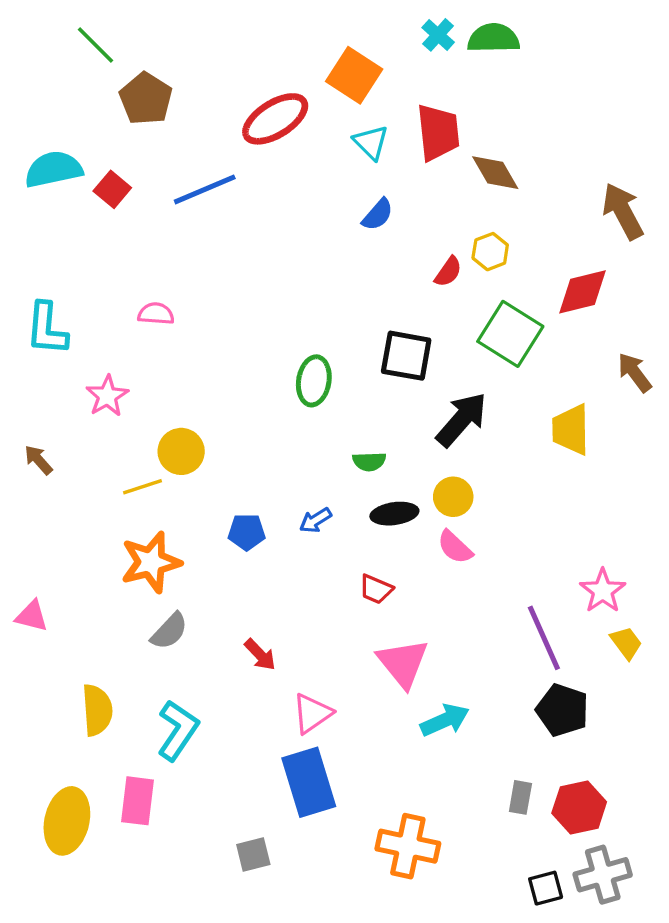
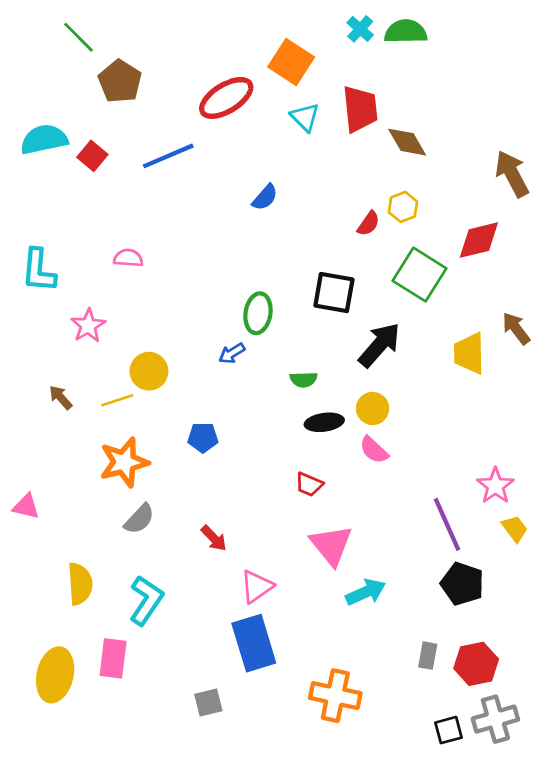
blue semicircle: (378, 215) -> (265, 197), moved
brown arrow: (635, 372) -> (516, 328), moved
brown arrow: (38, 460) -> (61, 397), moved
blue arrow: (315, 520) -> (232, 353), moved

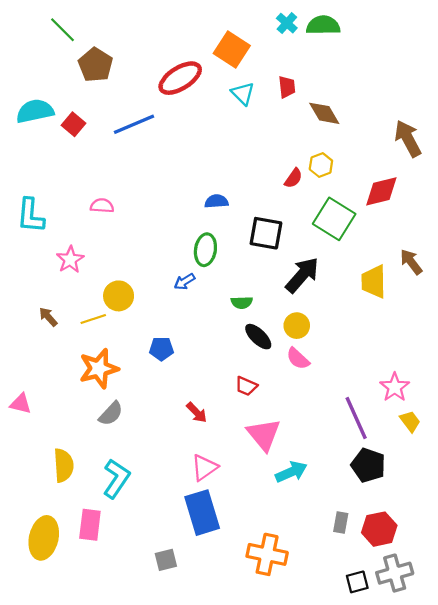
red trapezoid: (360, 109) -> (287, 87), size x0.6
blue semicircle: (265, 197) -> (216, 201), moved, turned -135
black ellipse: (324, 422) -> (258, 337), turned 52
red arrow: (214, 538) -> (197, 412), moved

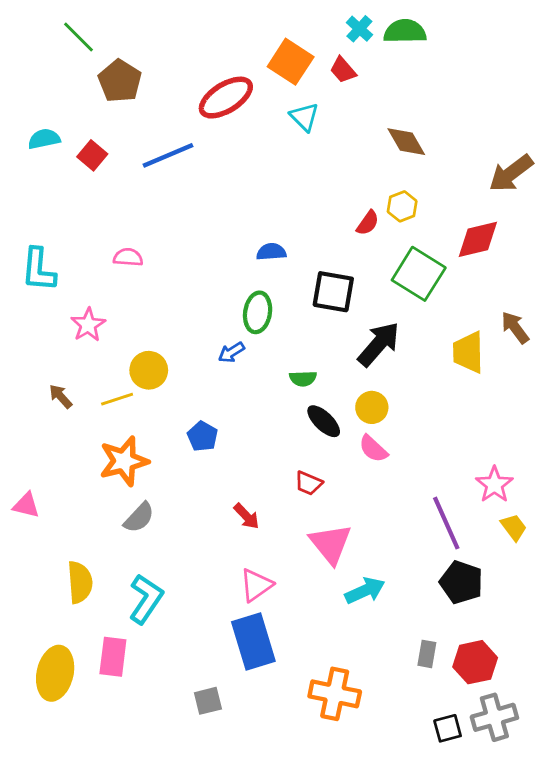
red trapezoid: (287, 87) -> (343, 70), moved, turned 145
cyan semicircle: (35, 111) -> (44, 139), size x0.7
brown arrow: (408, 139) -> (511, 173), turned -99
blue pentagon: (161, 349) -> (202, 436), turned 30

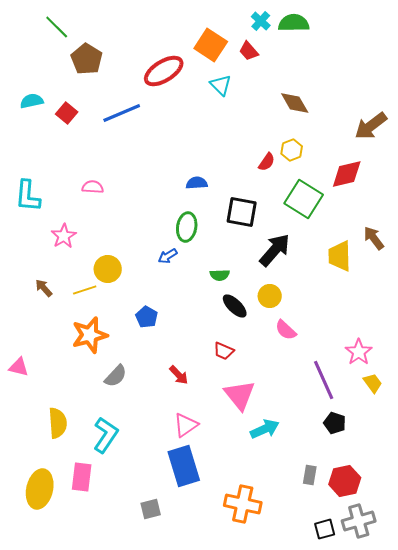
pink semicircle: (373, 449) -> (286, 330), moved
gray semicircle: (139, 518) -> (116, 376), moved
black pentagon: (461, 582) -> (335, 423), size x0.7

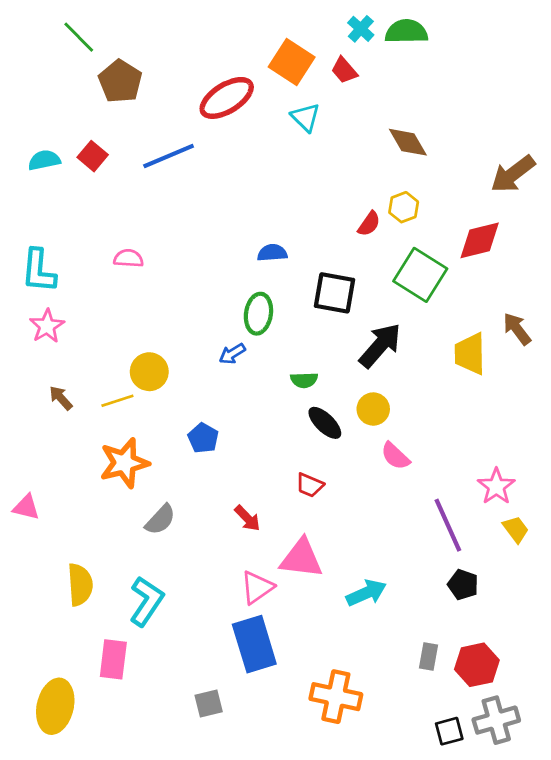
cyan semicircle: (32, 101) -> (44, 160), moved
pink star: (64, 236) -> (47, 326), moved
pink triangle: (240, 395) -> (301, 558), moved, turned -44
yellow ellipse: (40, 489) -> (55, 706), moved

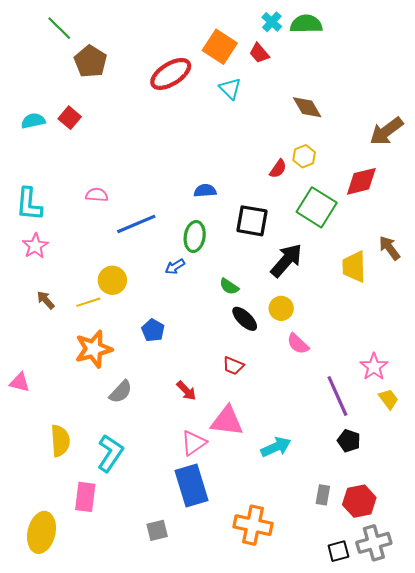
blue line: (169, 156) -> (136, 224), moved
green semicircle: (304, 380) -> (229, 286), turned 36

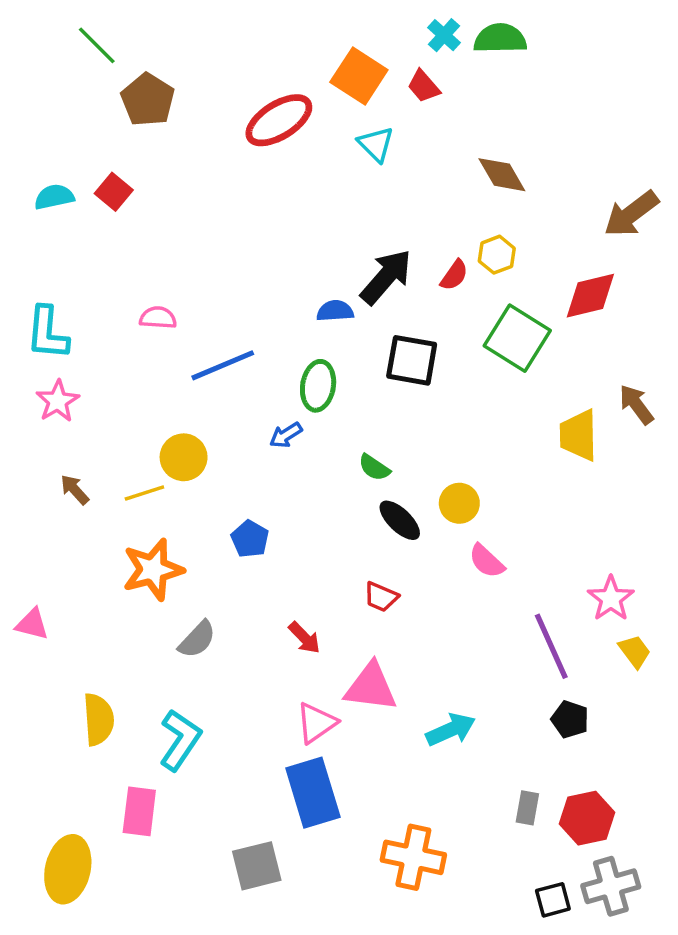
black arrow: (286, 260) -> (386, 277), moved
gray square: (157, 530) -> (257, 866), size x1.4

